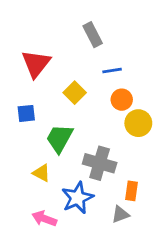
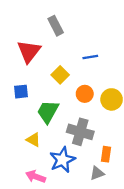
gray rectangle: (93, 35) -> (56, 26), moved
orange circle: (122, 100) -> (85, 94), moved

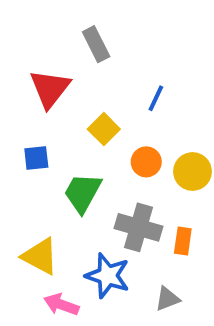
blue line: (90, 57) -> (156, 98), turned -56
yellow triangle: (33, 140) -> (40, 256), moved, size x1.5
orange rectangle: (106, 154) -> (183, 241), moved
blue star: (62, 160) -> (108, 276), turned -30

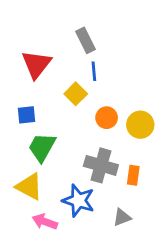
gray rectangle: (96, 44) -> (85, 40), moved
blue line: (156, 98) -> (94, 71), moved, turned -30
green trapezoid: (83, 193) -> (42, 147), moved

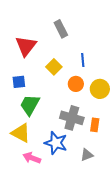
blue line: (94, 71) -> (83, 60), moved

